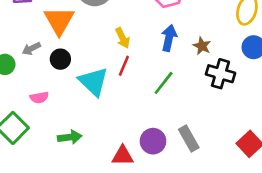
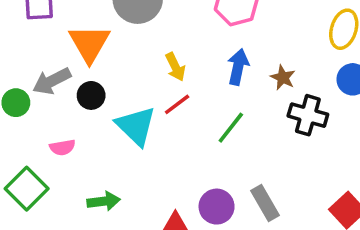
gray arrow: (31, 49) -> (52, 81), size x1.5
red line: (124, 66) -> (177, 104), turned 30

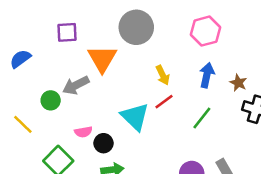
black circle: (91, 95) -> (104, 143), moved

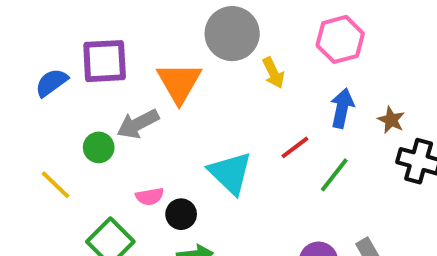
purple square: (67, 32) -> (105, 61), moved, size x1.4
yellow arrow: (163, 75) -> (273, 73), moved
red line: (164, 102) -> (295, 147), moved

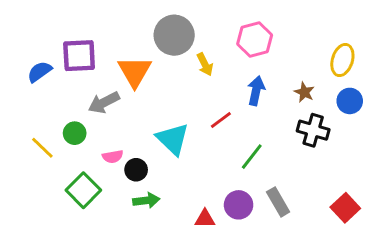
brown star: (391, 120) -> (304, 92), moved
green circle: (99, 147) -> (75, 133), moved
green line: (334, 175) -> (252, 157), moved

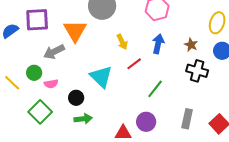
yellow arrow: (205, 64) -> (122, 42), moved
pink semicircle: (113, 157) -> (51, 84), moved
gray rectangle: (278, 202) -> (187, 119), moved, turned 42

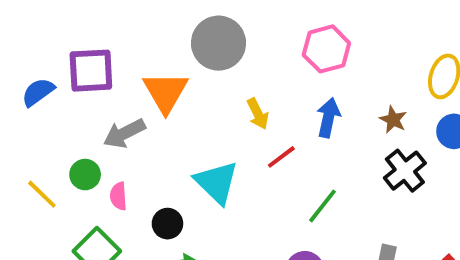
black cross: (197, 71) -> (405, 171), turned 35
pink semicircle: (51, 84) -> (118, 196), turned 96

